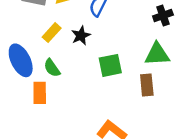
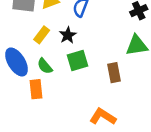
green square: (110, 65) -> (77, 61), moved
brown rectangle: (147, 85) -> (114, 73), moved

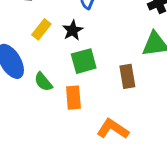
green semicircle: (45, 66) -> (43, 82), moved
orange rectangle: (36, 89) -> (73, 98), moved

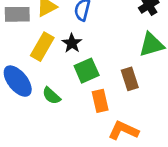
yellow rectangle: (41, 29) -> (42, 47), size x1.4
orange rectangle: (73, 98) -> (100, 101), moved

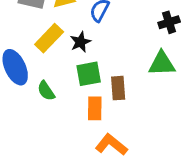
brown rectangle: (130, 79) -> (118, 88), moved

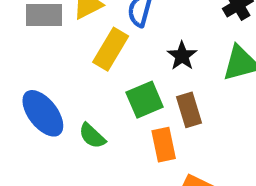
yellow rectangle: (49, 38) -> (111, 49), moved
black star: (80, 42) -> (182, 56), moved

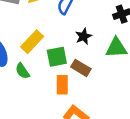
yellow rectangle: (111, 49) -> (32, 42), moved
brown rectangle: (189, 110) -> (81, 68), turned -54

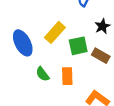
green semicircle: (22, 71) -> (43, 74), moved
orange rectangle: (62, 85) -> (67, 76), moved

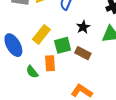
orange rectangle: (67, 76) -> (50, 63), moved

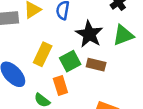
black star: (83, 27) -> (89, 34), size x1.6

